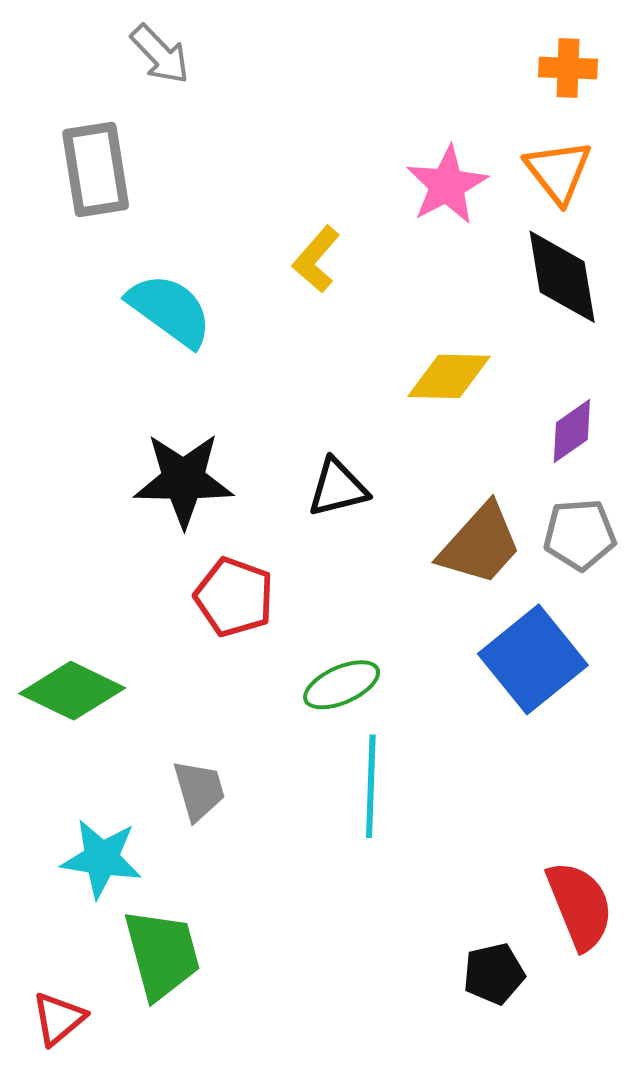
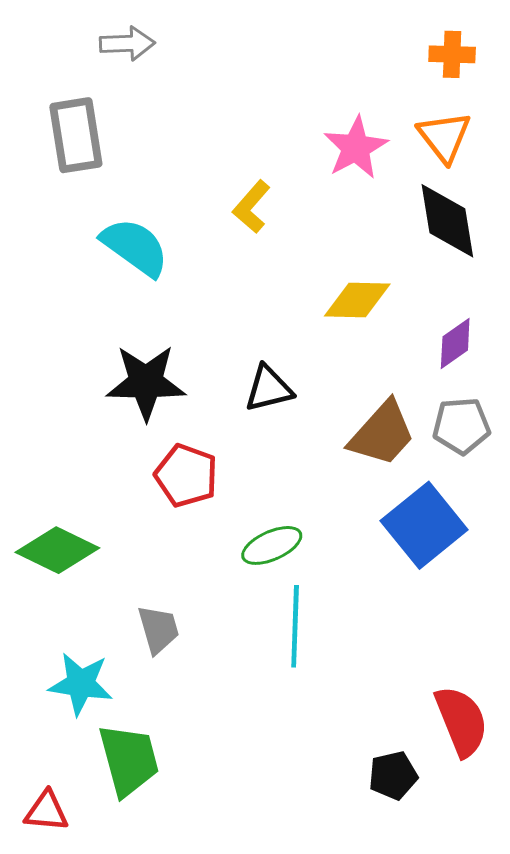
gray arrow: (160, 54) -> (127, 44), turned -48
red triangle: (59, 1019) -> (46, 811), turned 45

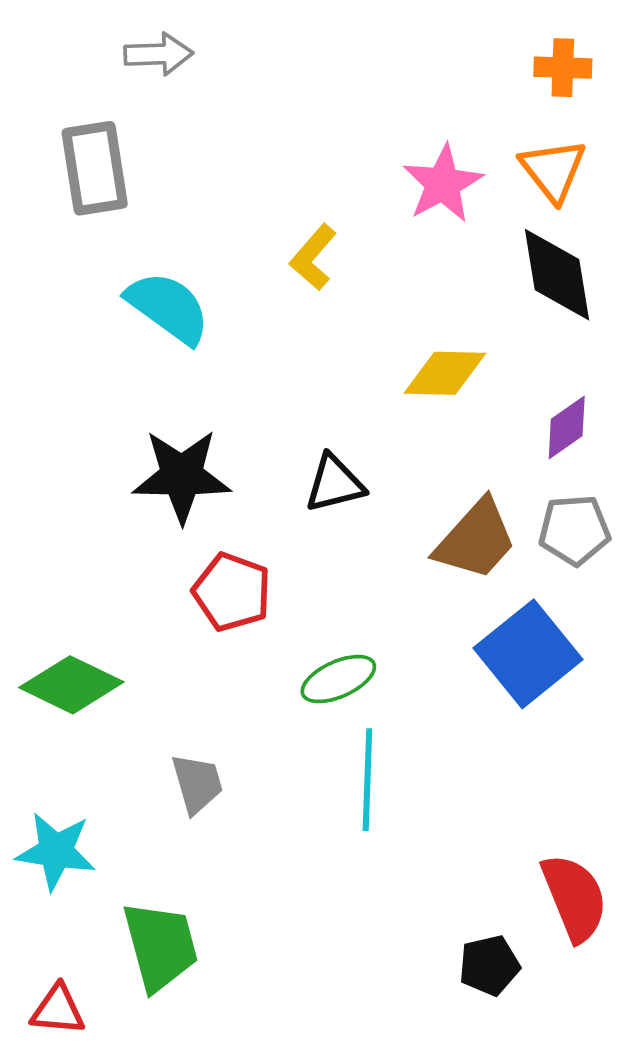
cyan star: (81, 684) -> (56, 851), moved

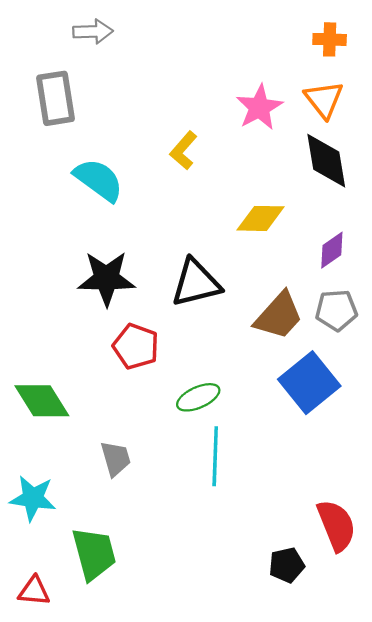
black triangle: (335, 484) -> (196, 283), size x1.4
green diamond: (71, 685) -> (42, 401), turned 32

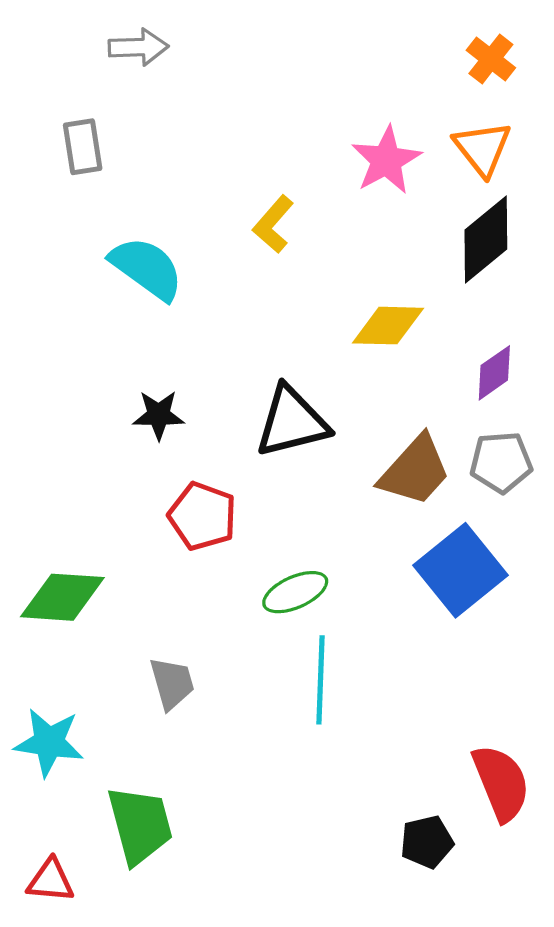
orange cross: (330, 39) -> (491, 59), turned 36
gray rectangle: (56, 98) -> (83, 147), size x0.7
black diamond: (326, 161) -> (486, 240), turned 60
black star: (106, 278) -> (159, 415), size x0.6
green diamond: (42, 401) -> (62, 597), turned -54

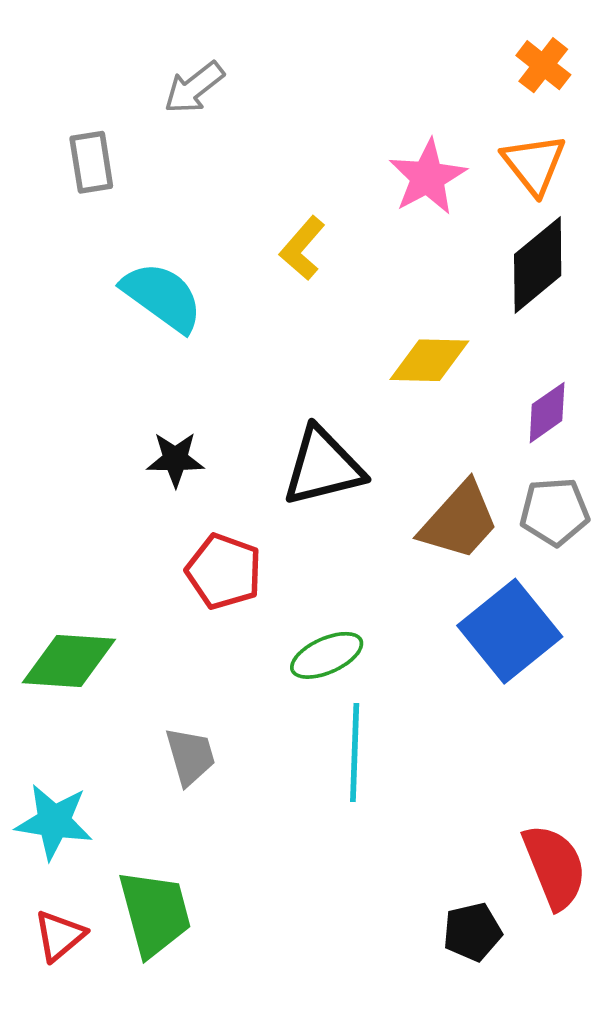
gray arrow: (138, 47) -> (194, 88), moved, turned 144
red triangle: (51, 881) -> (60, 936), moved, turned -45

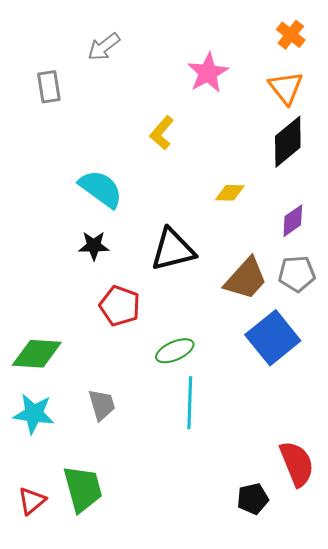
pink star: (428, 177) -> (208, 73), moved
cyan semicircle: (162, 297) -> (101, 189), moved
yellow diamond: (429, 360) -> (230, 193), size x0.7
cyan star: (54, 822) -> (34, 414), moved

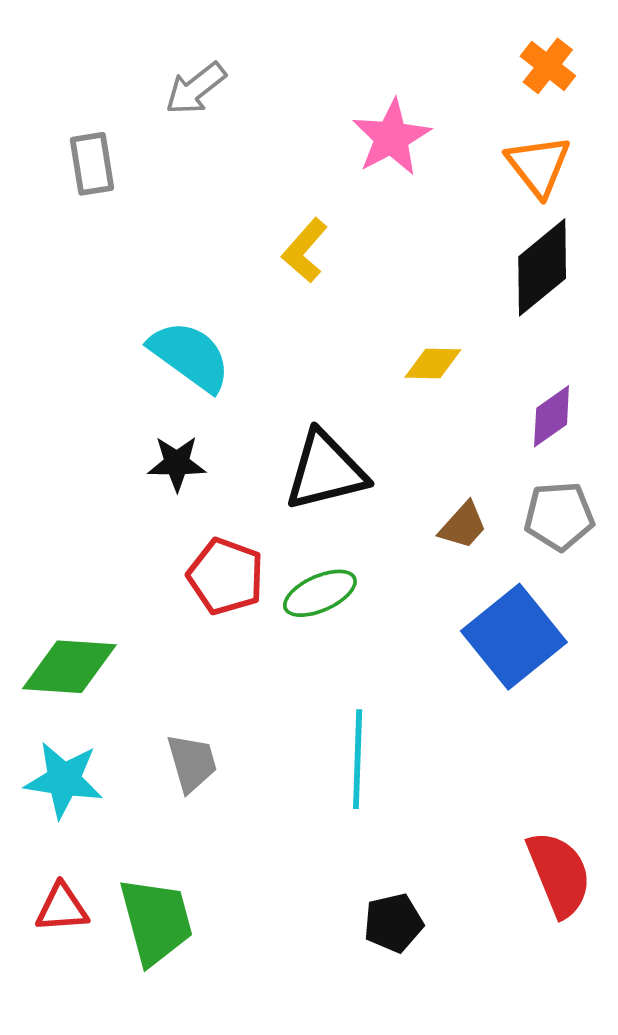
brown trapezoid: (246, 279) -> (463, 525), size x0.6
green ellipse: (175, 351) -> (320, 593), moved
black pentagon: (253, 499) -> (393, 923), moved
red triangle: (32, 501) -> (62, 908), moved, turned 36

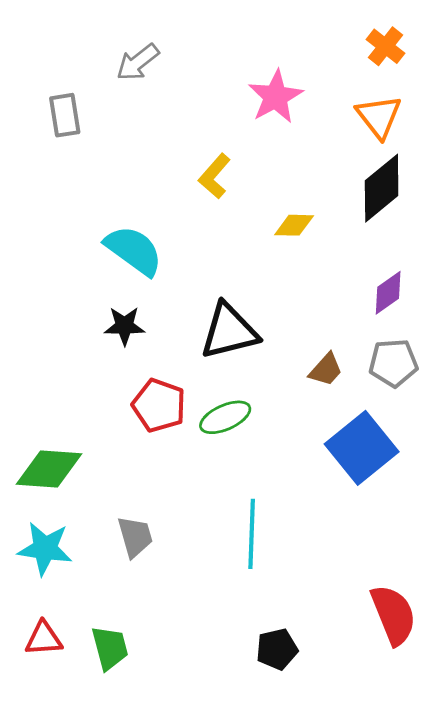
yellow diamond: (433, 364) -> (294, 225), moved
green trapezoid: (156, 921) -> (110, 648), size x0.7

